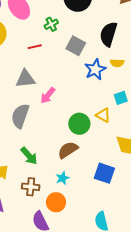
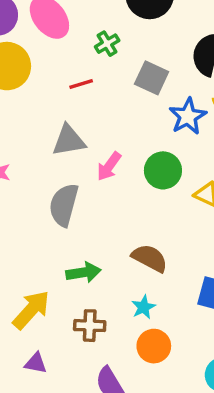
green circle: (79, 124) -> (163, 170), moved
brown semicircle: (68, 150) -> (150, 258), turned 65
green arrow: (29, 156) -> (83, 272), turned -54
orange circle: (56, 202) -> (154, 346), moved

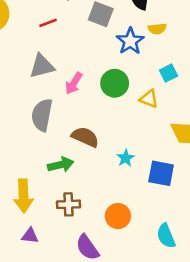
brown semicircle: (150, 258) -> (85, 137), moved
cyan star: (144, 307) -> (126, 158), moved
yellow arrow: (31, 310) -> (24, 196), turned 140

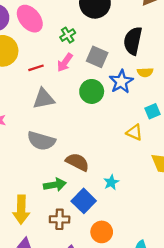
red line: (48, 23) -> (36, 68), moved
pink arrow: (74, 83) -> (65, 63), moved
green circle: (115, 83) -> (92, 91), moved
gray semicircle: (42, 115) -> (41, 141), turned -88
blue square: (161, 173) -> (84, 201), moved, turned 30

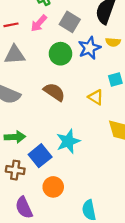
brown semicircle: (77, 162) -> (54, 92), moved
cyan star: (111, 182) -> (68, 141), size x1.6

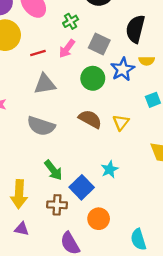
yellow triangle: (96, 97) -> (121, 122), moved, turned 42
green arrow: (15, 137) -> (53, 170), turned 60
cyan star: (68, 141) -> (110, 169), size x0.7

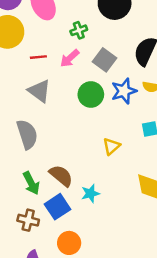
gray triangle: (45, 84) -> (39, 91), turned 35
brown semicircle: (90, 119) -> (61, 176), moved
gray semicircle: (41, 126) -> (27, 134), turned -136

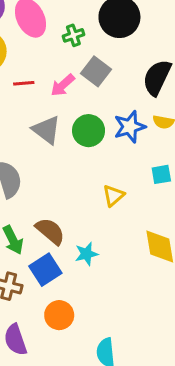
green cross: (79, 30) -> (73, 35), moved
gray square: (104, 60) -> (96, 71), moved
gray triangle: (39, 91) -> (46, 130), moved

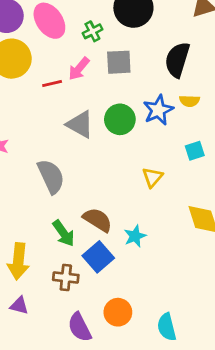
gray square: (96, 71) -> (119, 62), turned -32
pink arrow: (63, 85) -> (79, 69), moved
orange circle: (59, 315) -> (118, 312), moved

